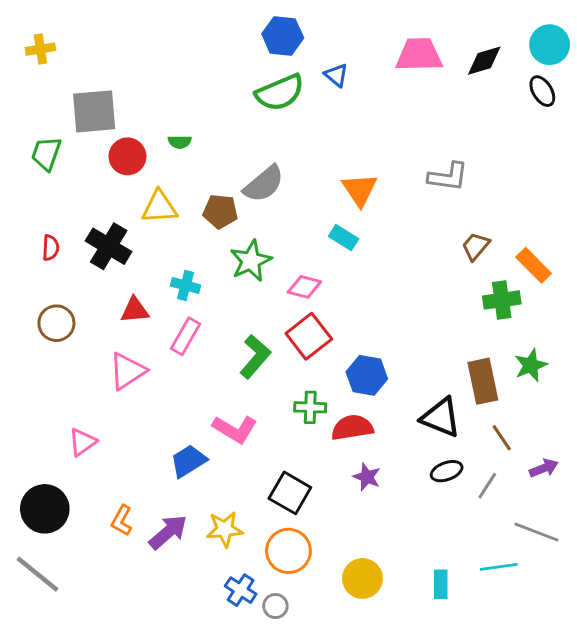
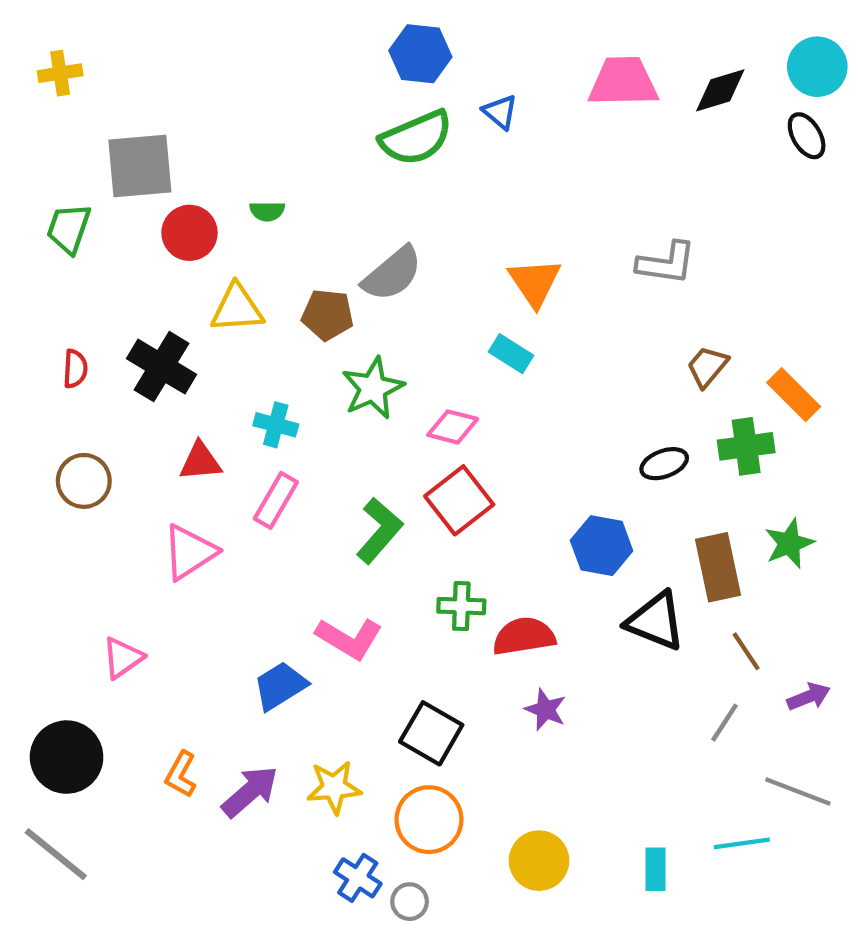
blue hexagon: (367, 375) -> (602, 546), moved
black ellipse: (447, 471) -> (664, 464), moved

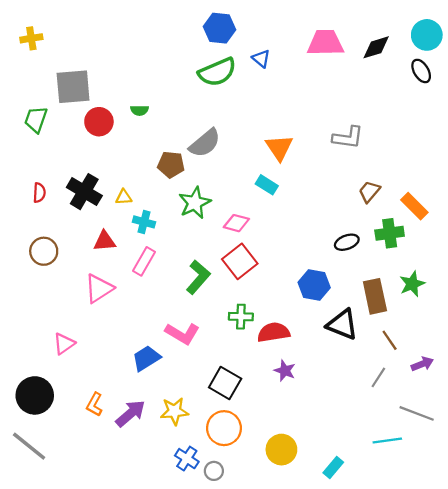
yellow triangle: (237, 308) -> (124, 197), moved, size x0.6
cyan rectangle: (656, 869) -> (333, 468), moved, turned 40

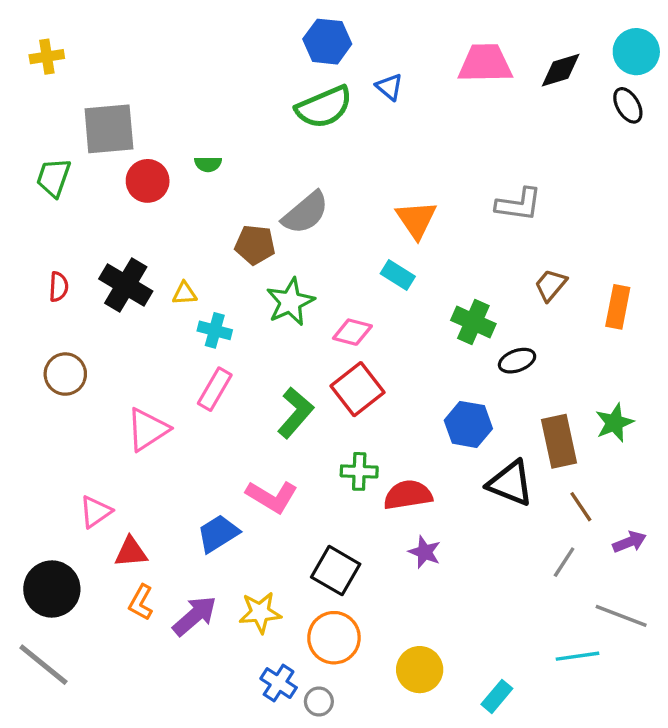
orange rectangle: (414, 206) -> (618, 307), turned 56
green cross: (390, 233) -> (473, 322), moved, turned 32
red triangle: (105, 241) -> (131, 552), moved

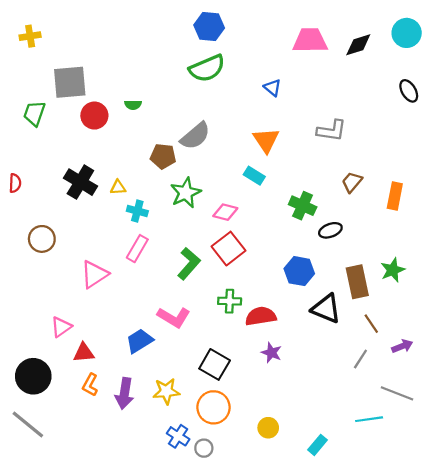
blue triangle: (389, 87) -> (272, 88), moved
black ellipse: (628, 105) -> (409, 91), moved
red semicircle: (59, 287) -> (15, 183), moved
purple arrow: (195, 616) -> (124, 393), turned 140
yellow circle: (420, 670) -> (268, 428), size x0.7

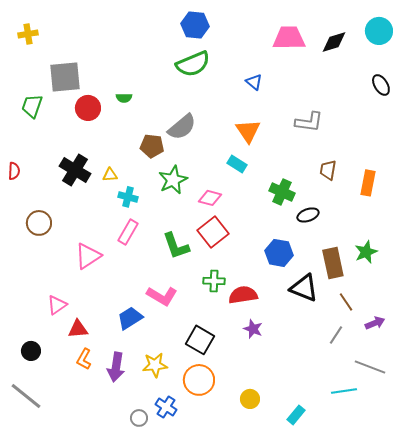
brown trapezoid: (352, 182) -> (328, 170), turned -30
green L-shape: (189, 264) -> (176, 246), turned 120
black circle: (33, 376) -> (31, 351), size x0.6
gray circle: (204, 448) -> (139, 418), moved

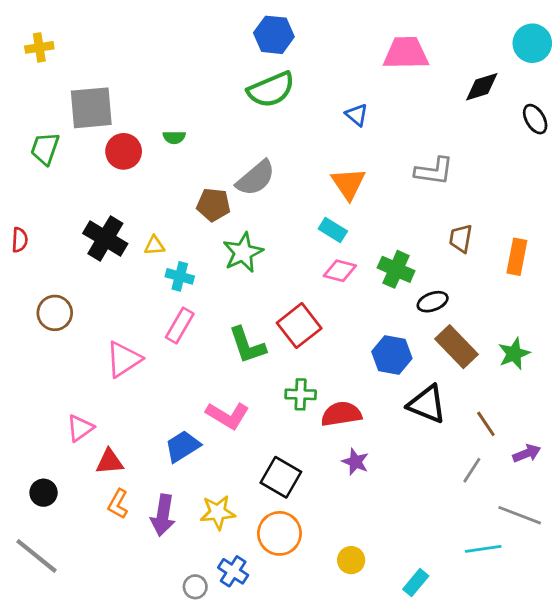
black diamond: (334, 42) -> (482, 87), moved
pink diamond: (210, 198) -> (340, 271), moved
brown rectangle: (333, 263) -> (456, 347), moved, turned -32

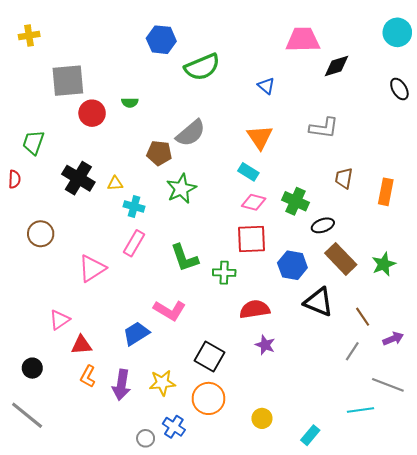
blue hexagon: (274, 35) -> (161, 40), moved
black diamond: (482, 87) -> (336, 66), moved
green trapezoid: (45, 149) -> (33, 143), moved
red square: (299, 326) -> (251, 239), moved, turned 36
green cross: (301, 394) -> (224, 273), moved

